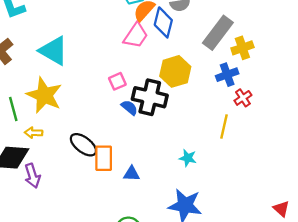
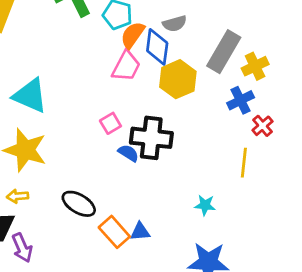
yellow hexagon: (175, 71) -> (178, 79), moved
orange rectangle: (104, 158) -> (114, 232), moved, turned -35

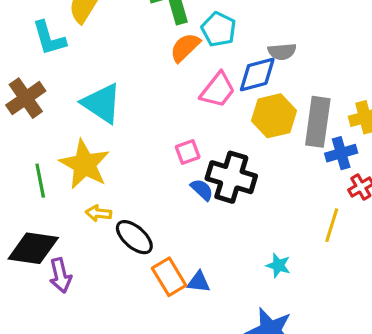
orange semicircle: (133, 35) -> (185, 47), moved
blue diamond: (157, 47) -> (257, 74), turned 57
gray rectangle: (224, 52) -> (318, 122), moved, turned -33
yellow arrow: (18, 196) -> (99, 213), moved

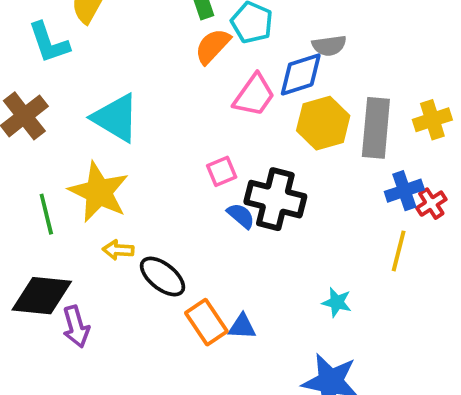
blue cross: (341, 153) -> (404, 191), moved

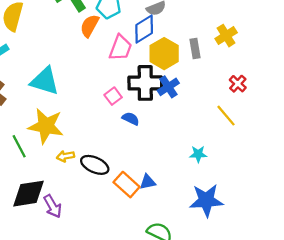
gray rectangle: (376, 128) -> (195, 49), size x0.6
blue cross: (404, 191) -> (168, 87), moved
black cross: (275, 199) -> (145, 83), moved
yellow line: (399, 251) -> (226, 116), turned -40

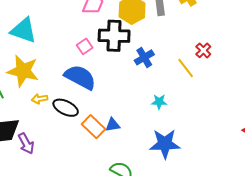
red cross: (238, 84) -> (203, 50), moved
blue cross: (168, 87) -> (144, 57), moved
blue semicircle: (131, 119) -> (80, 77), moved, size x2.0

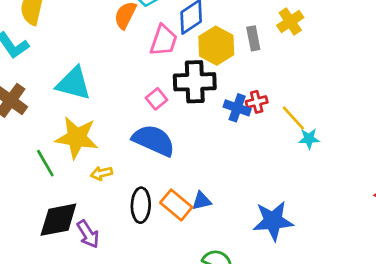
red cross: (203, 50) -> (257, 102), moved, turned 35
blue cross: (144, 57) -> (237, 108), turned -36
cyan star: (159, 102) -> (309, 139), moved
black ellipse: (66, 108) -> (141, 205), moved, turned 70

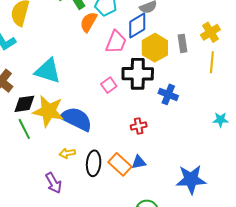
red cross: (257, 102) -> (139, 126), moved
yellow line: (293, 118) -> (212, 62), moved, turned 45
blue semicircle: (154, 140) -> (76, 119), moved
yellow arrow: (102, 173) -> (67, 153), moved
black diamond: (58, 220) -> (24, 104), moved, size x0.7

